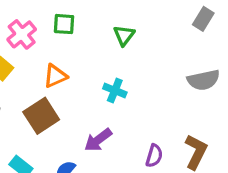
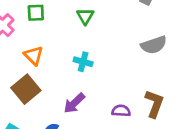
orange triangle: (55, 76) -> (34, 56), turned -45
purple semicircle: (154, 156) -> (121, 111), turned -96

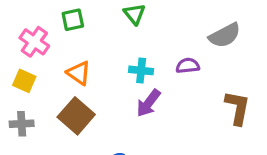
purple arrow: (74, 103) -> (149, 103), moved
purple semicircle: (121, 111) -> (188, 66), moved

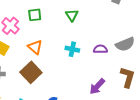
gray semicircle: (225, 35) -> (125, 44), moved
purple arrow: (149, 103) -> (97, 86), moved

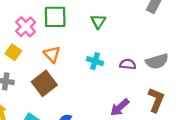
green square: (35, 15) -> (55, 17), size x1.5

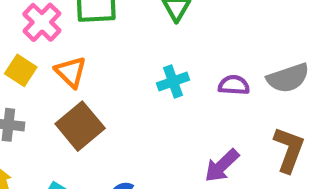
orange triangle: (52, 54) -> (71, 72), moved
cyan cross: (95, 61) -> (173, 82), turned -35

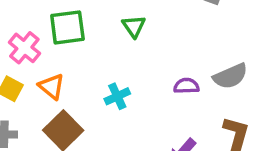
cyan cross: (173, 82) -> (117, 96), moved

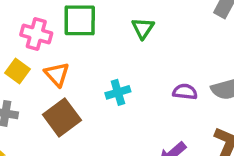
pink cross: (24, 48) -> (36, 34), turned -32

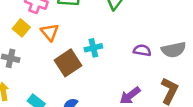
brown square: (62, 117) -> (68, 63), moved

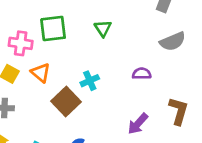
gray semicircle: (174, 50) -> (173, 41), moved

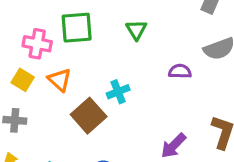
purple semicircle: (142, 74) -> (180, 71), moved

